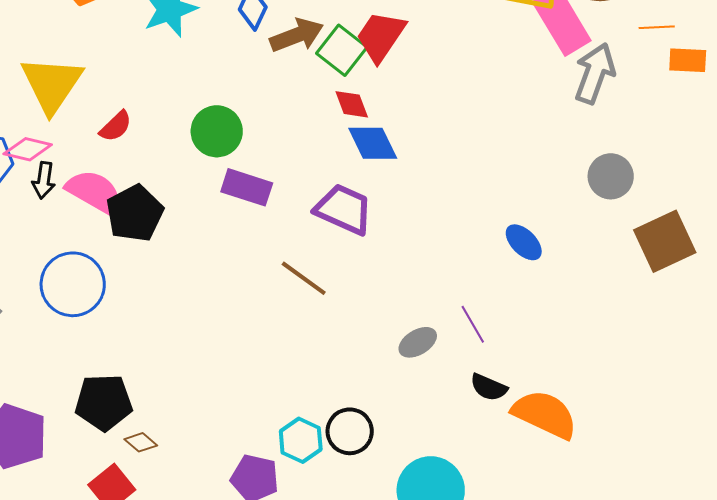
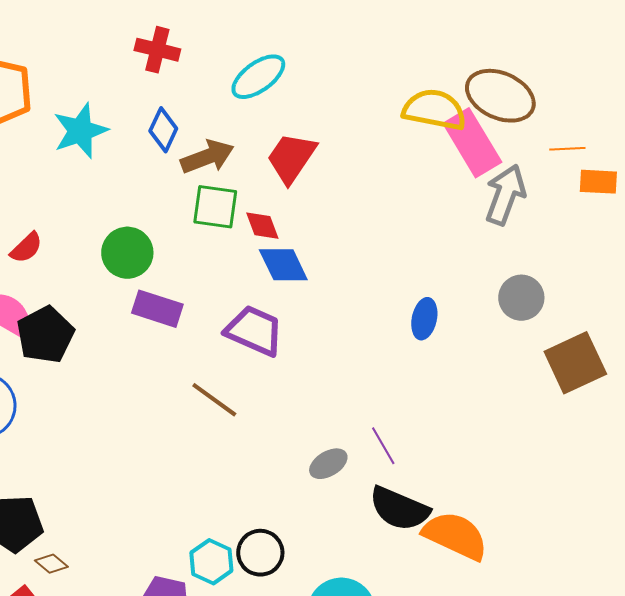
green square: (342, 50) -> (215, 207), moved, turned -30
blue ellipse: (524, 242) -> (424, 319), moved, turned 57
black semicircle: (489, 387) -> (399, 509), size x1.6

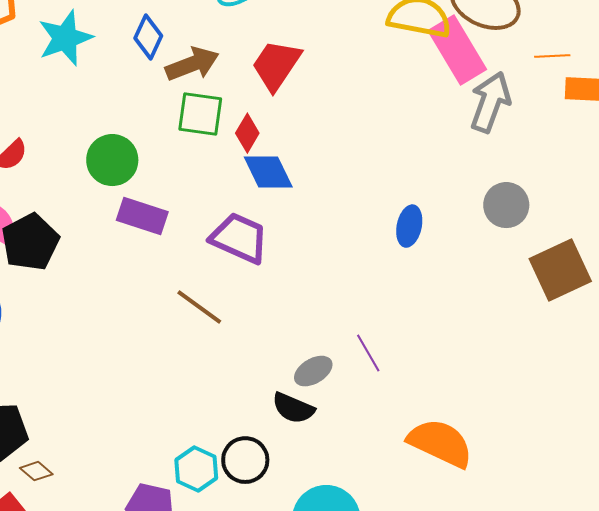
red diamond: (262, 226) -> (247, 133), turned 51
black semicircle: (399, 509) -> (293, 408), moved, size x0.7

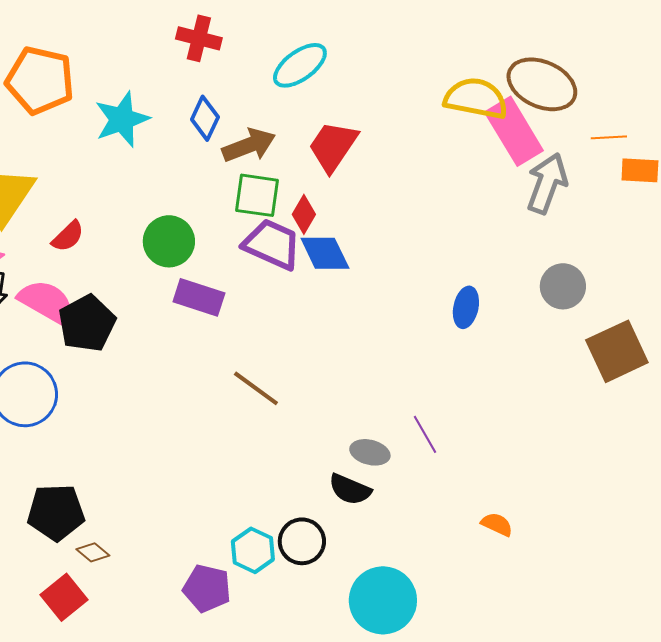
purple trapezoid: (239, 238) -> (272, 244), moved
gray ellipse: (313, 371) -> (370, 452), turned 45
orange semicircle: (440, 443) -> (497, 524), size x0.5

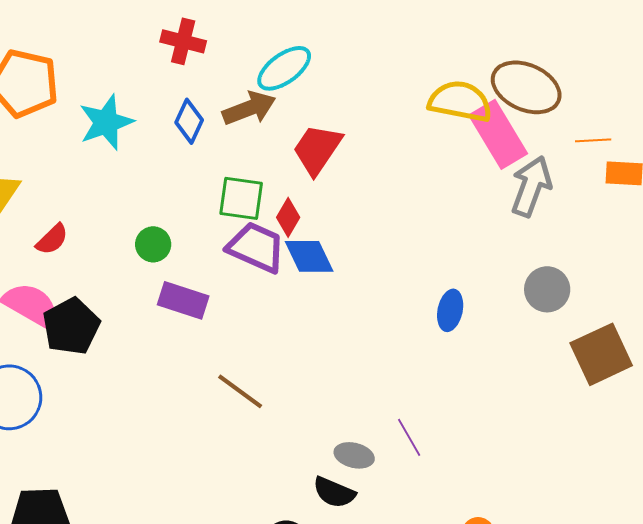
brown arrow: (249, 145) -> (249, 108), moved
green circle: (169, 241) -> (153, 244), size x0.7

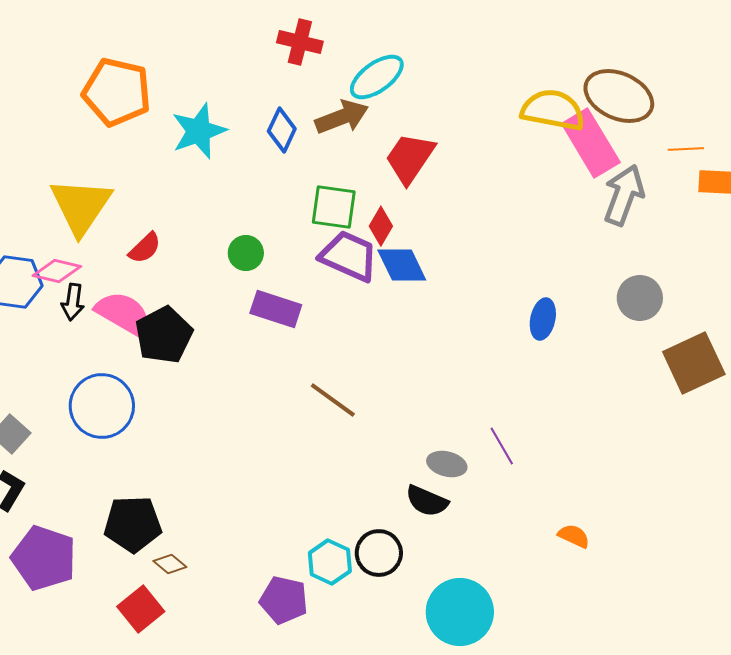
red cross: (183, 41) -> (300, 42), moved

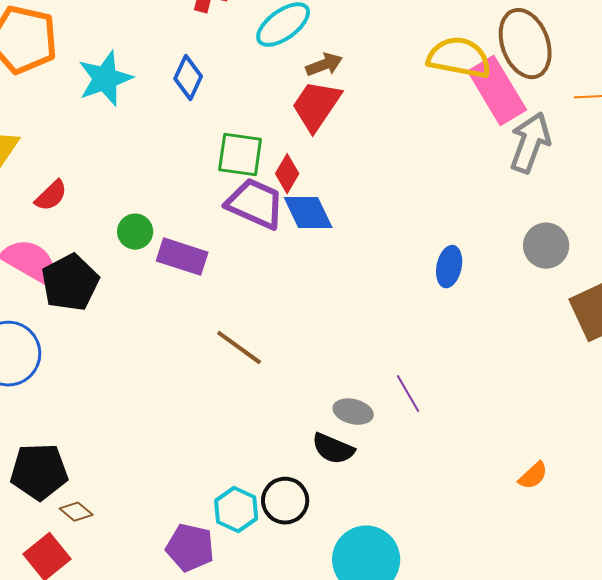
brown ellipse: (619, 96) -> (525, 44), turned 46
brown arrow: (342, 117) -> (324, 65), moved, size x0.7
green circle: (246, 253) -> (135, 232), moved
orange semicircle: (574, 536) -> (533, 476), moved, turned 112

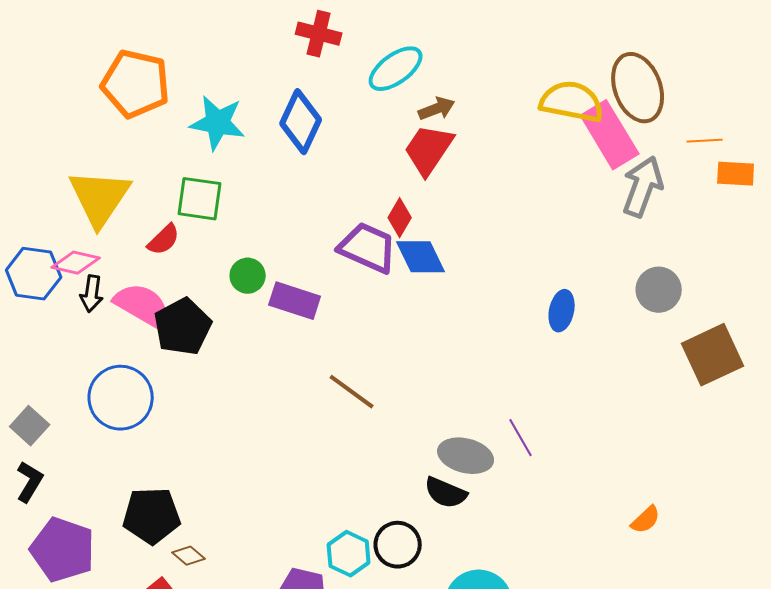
blue diamond: (188, 78) -> (301, 122), size x1.4
cyan star: (105, 79) -> (218, 123), turned 30
green square: (240, 155) -> (200, 199), moved
gray ellipse: (353, 412) -> (466, 456), size x1.4

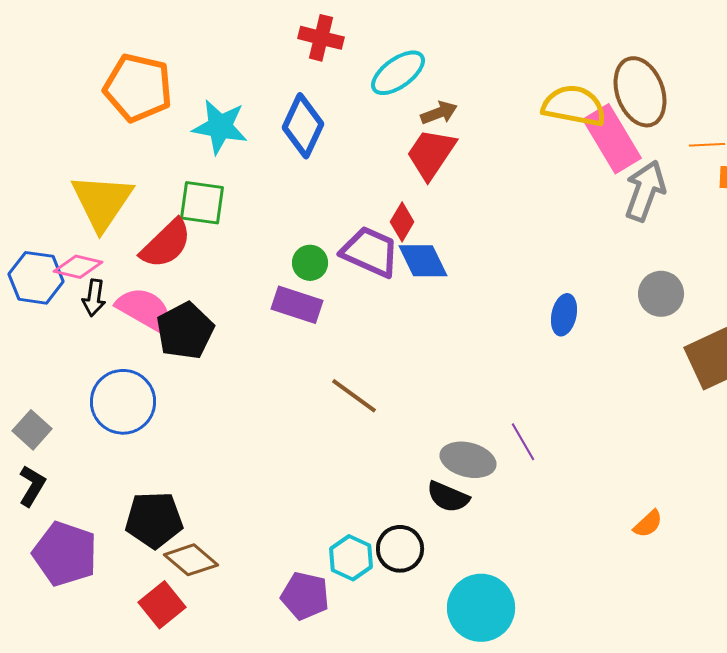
red semicircle: (164, 240) -> (166, 244), size x1.6
green circle: (248, 276) -> (310, 263), moved
brown diamond: (189, 556) -> (191, 560), size x1.6

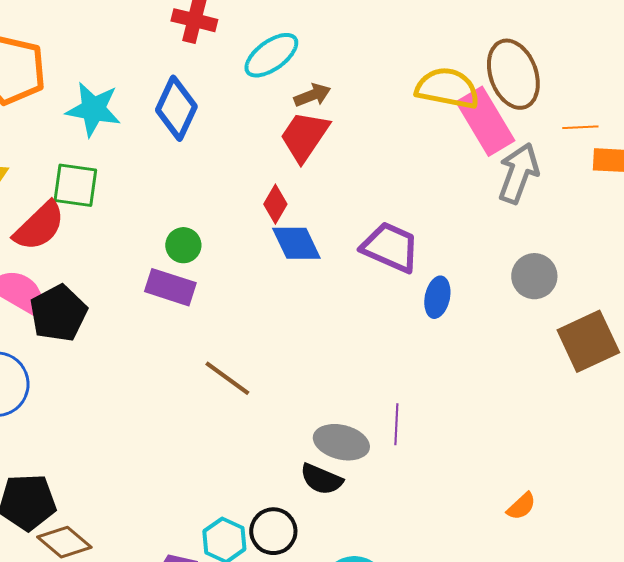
purple trapezoid: (370, 252) -> (390, 247), moved
purple line: (523, 442) -> (396, 424), turned 33

